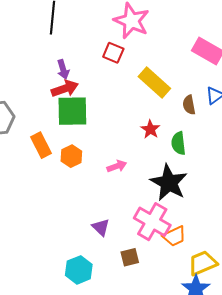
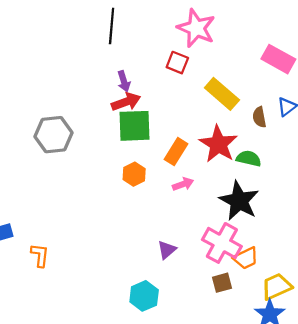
red star: (150, 129) -> (218, 144), size x1.8
green semicircle: (178, 143) -> (249, 158), turned 110
orange rectangle: (41, 145) -> (176, 152), moved, turned 60
purple triangle: (101, 227) -> (167, 250), turned 36
brown square: (130, 257) -> (222, 283), moved

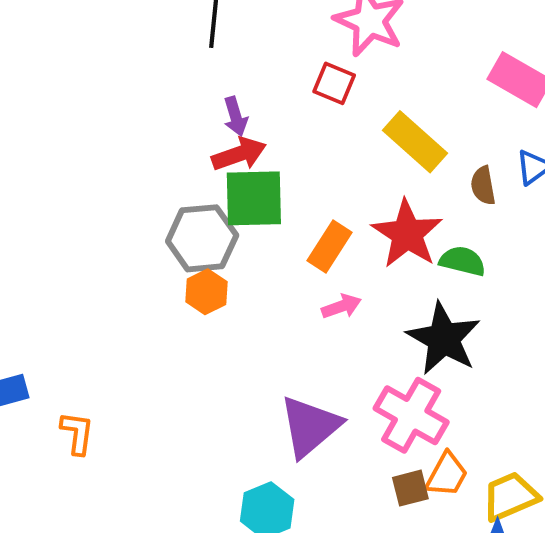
gray hexagon: (54, 135) -> (202, 238), moved
orange hexagon: (134, 174) -> (206, 292), moved
purple triangle: (167, 250) -> (310, 426), size x1.8
orange trapezoid: (246, 258) -> (447, 475), moved, turned -36

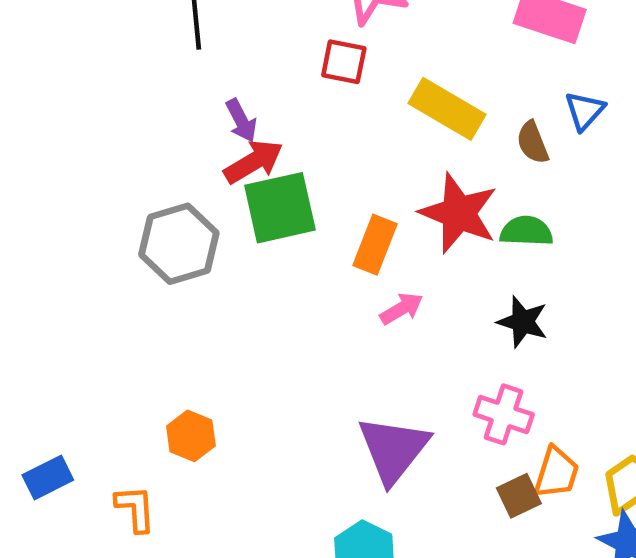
gray hexagon: (202, 238) -> (179, 244), moved
orange hexagon: (206, 292) -> (191, 436), moved
black star: (444, 339) -> (523, 322), size x0.6
pink cross: (411, 415) -> (504, 414), size x0.7

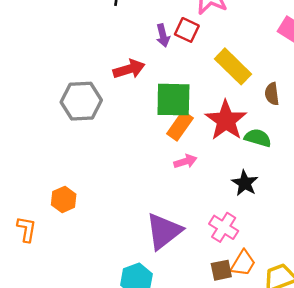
purple arrow: (241, 121) -> (163, 35), moved
green square: (280, 208) -> (173, 100), moved

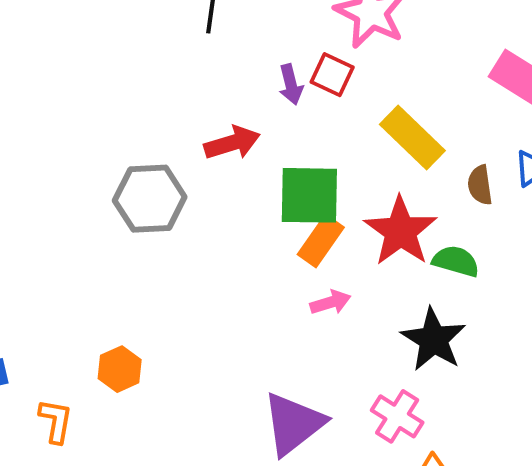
black star: (245, 183) -> (433, 339), size x1.4

